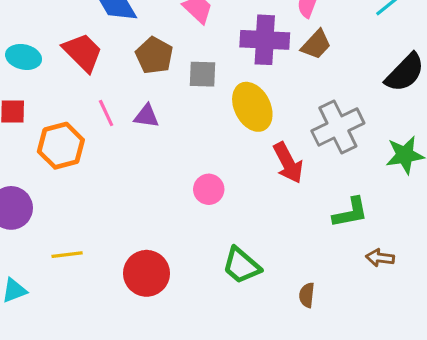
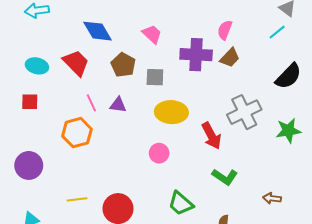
yellow ellipse: (252, 107) -> (171, 112), moved, turned -60
orange hexagon: (61, 146) -> (77, 133), moved
green L-shape: (350, 213) -> (225, 177), moved, turned 45
yellow line: (67, 255) -> (77, 199), moved

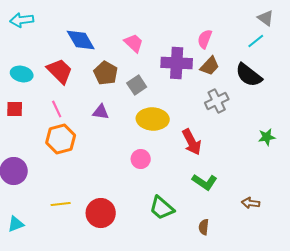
black semicircle: (288, 76) -> (249, 75), moved, turned 84
gray square: (155, 77) -> (137, 85), turned -36
pink line: (91, 103) -> (57, 109), moved
gray cross: (244, 112) -> (217, 101), moved, size x0.7
green star: (288, 131) -> (267, 137), size x0.7

